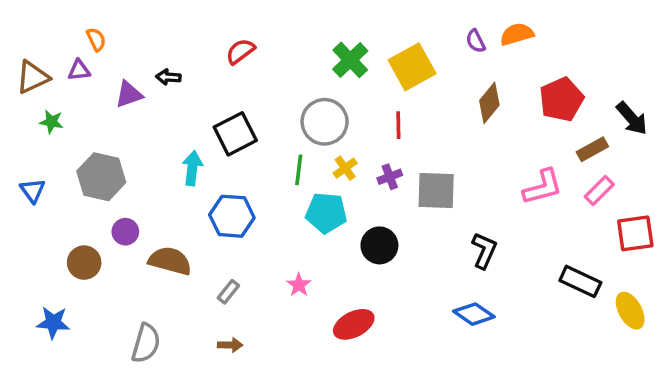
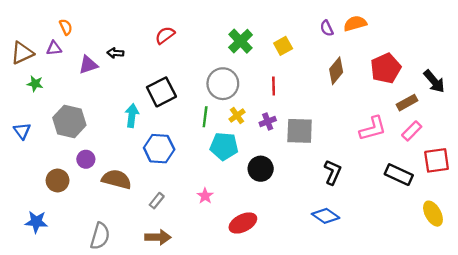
yellow square: (412, 67) -> (283, 46), size x0.6
black rectangle: (580, 281) -> (399, 175), moved
brown arrow: (230, 345) -> (158, 237), size x1.5

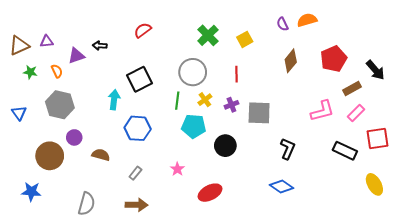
orange semicircle: (66, 27) -> (57, 71), moved
brown semicircle: (117, 179) -> (101, 155), size x0.7
brown circle: (58, 180) -> (50, 156), size x1.4

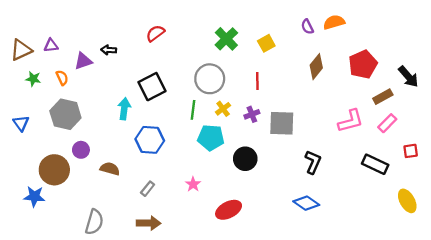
red square: (377, 138) -> (411, 151), size x0.6
blue star: (31, 192) -> (34, 196), moved

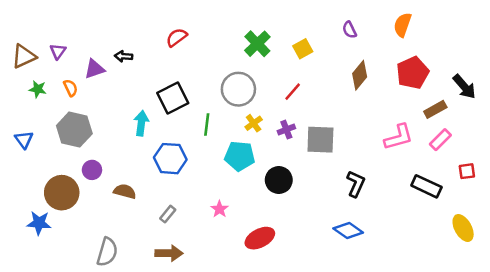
orange semicircle: (334, 22) -> (402, 25), moved, turned -55
purple triangle: (51, 46) -> (58, 51), turned -48
red line: (257, 81) -> (293, 92), turned 42
green line: (193, 110) -> (207, 124), moved

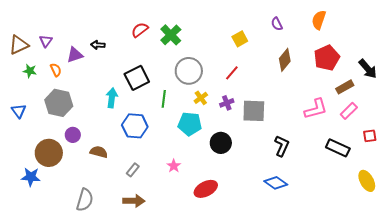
green cross: (257, 44) -> (171, 35), moved

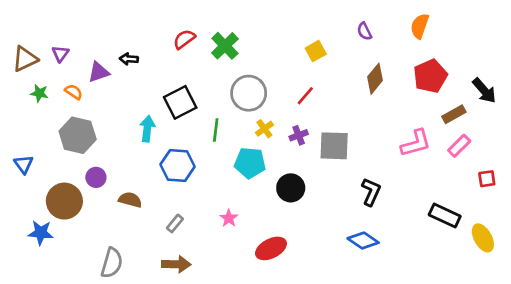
orange semicircle: (56, 70) -> (74, 92), turned -32
blue triangle: (19, 111) -> (24, 164), moved
black rectangle: (338, 148) -> (445, 216), moved

